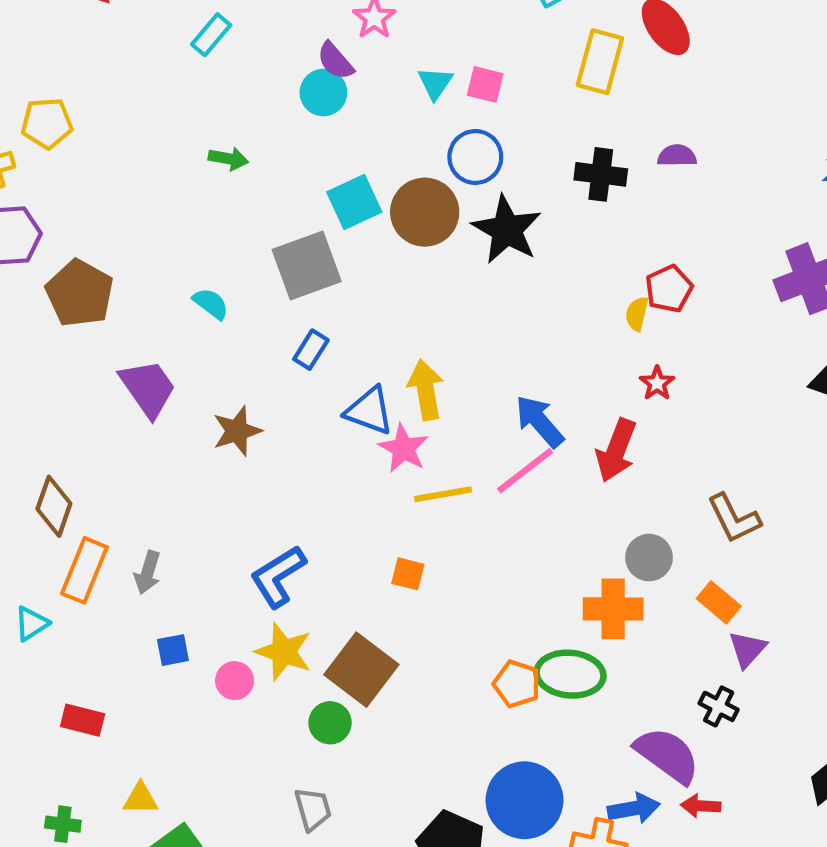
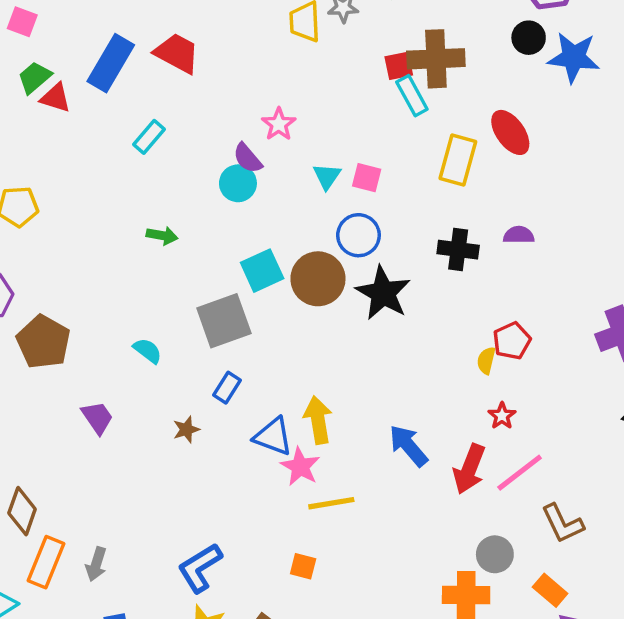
purple trapezoid: (148, 388) -> (97, 418), size x0.7
brown star: (237, 431) -> (186, 430), moved, size x0.7
pink line: (525, 471) -> (520, 473), moved

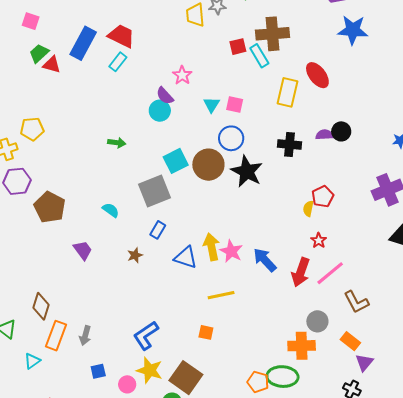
black circle: (529, 38) -> (341, 131), moved
red square: (399, 66) -> (238, 47), moved
cyan rectangle: (149, 137) -> (118, 62), moved
pink star: (300, 467) -> (231, 251), moved

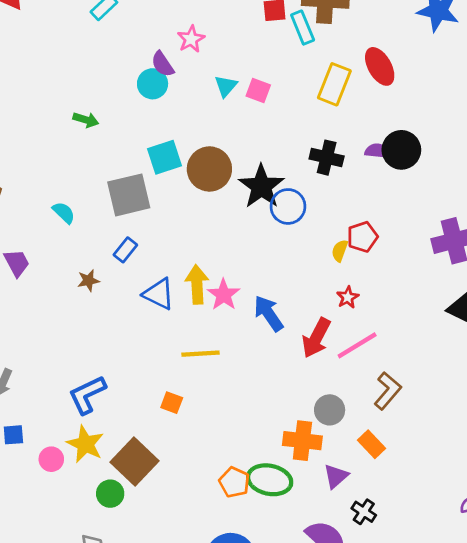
black circle: (341, 131) -> (401, 150), size x1.4
blue circle: (231, 138) -> (288, 206), moved
brown L-shape: (356, 302) -> (388, 391), turned -120
purple triangle: (364, 362) -> (336, 476), moved

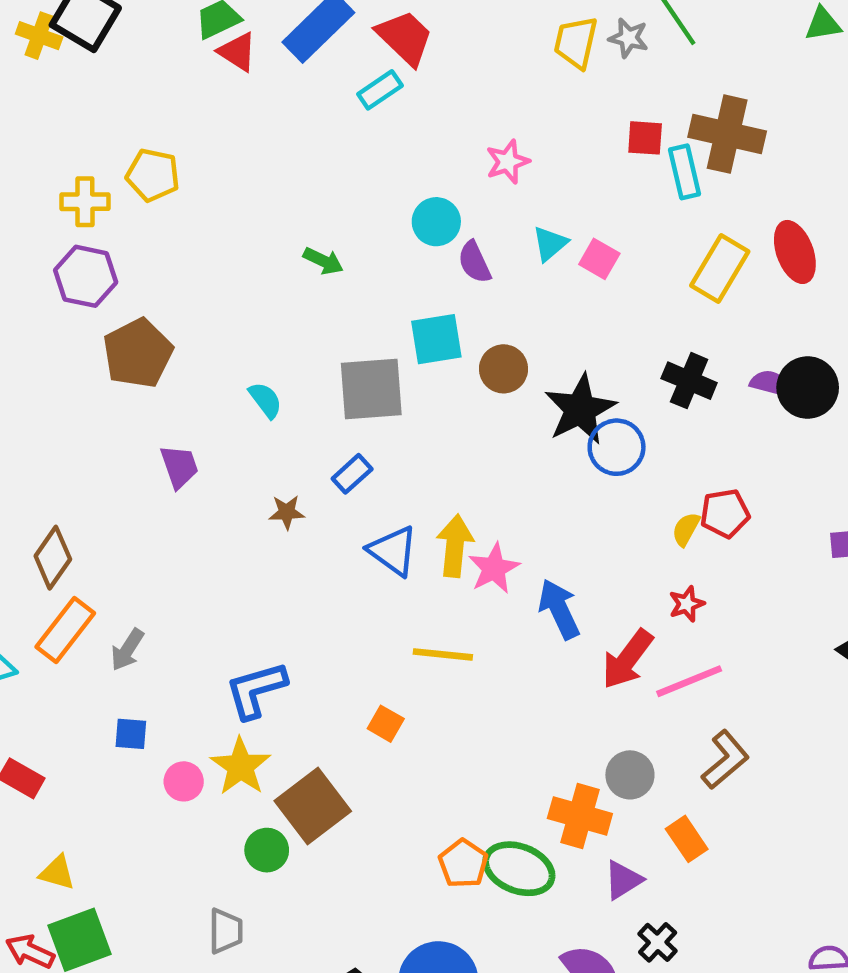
purple semicircle: (163, 64) -> (474, 262), moved
brown circle: (209, 169) -> (504, 369), size x0.7

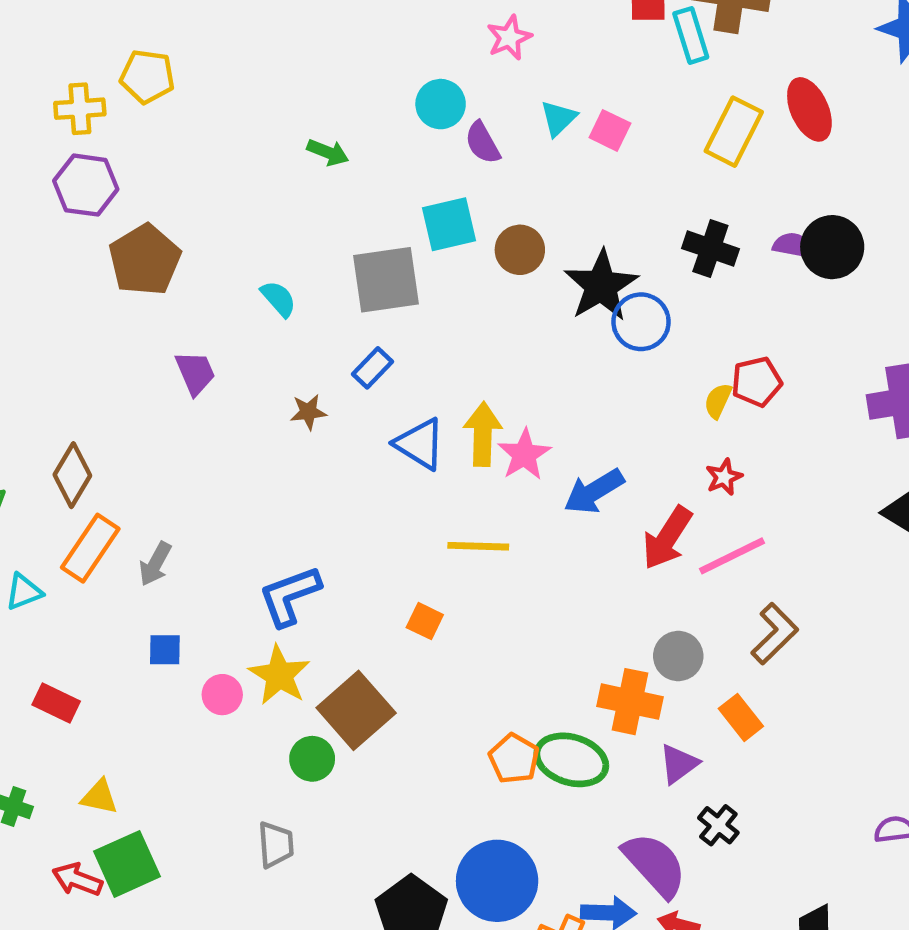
blue arrow: (559, 609) -> (594, 491), turned -92

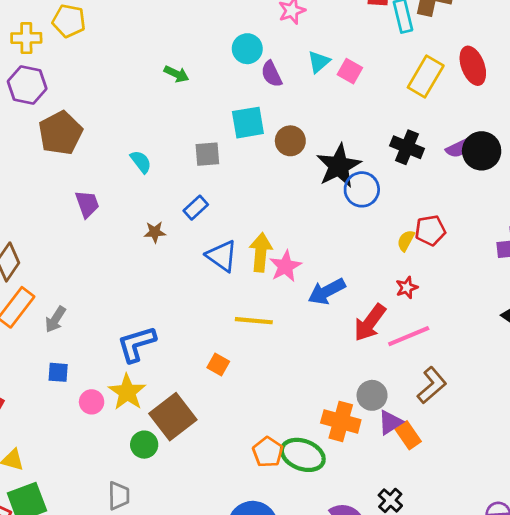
purple semicircle: (793, 245) -> (458, 148), turned 140
gray square: (386, 280) -> (207, 154), size x0.6
purple triangle: (679, 764) -> (390, 422), moved

